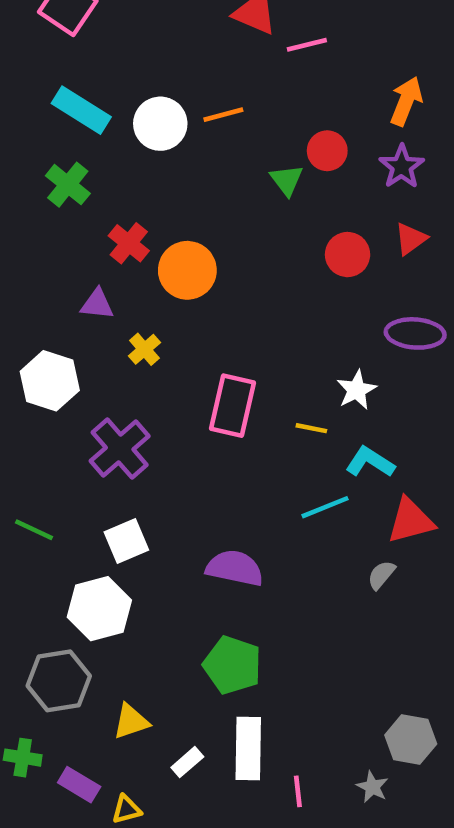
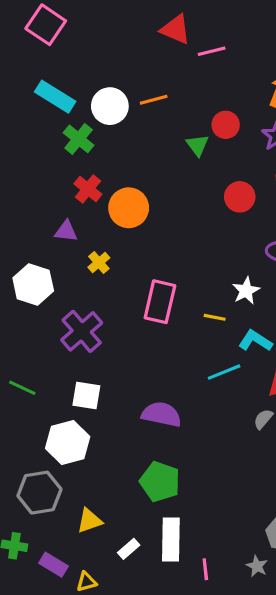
green cross: (68, 185) -> (79, 139), moved
white square: (126, 541) -> (86, 396), turned 32

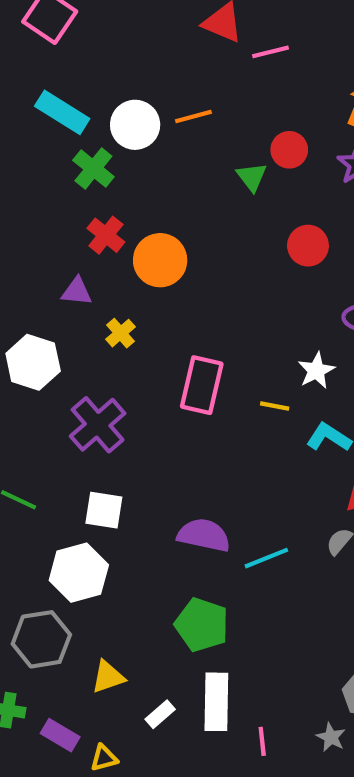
cyan line: (224, 372) -> (266, 558), moved

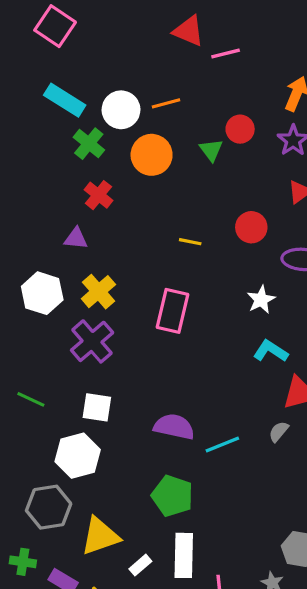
red circle: (308, 246) -> (251, 227), moved
orange circle: (160, 260) -> (152, 155), moved
yellow cross: (121, 333) -> (98, 292), moved, size x1.5
yellow line: (275, 406) -> (190, 242), moved
yellow triangle: (108, 677) -> (100, 536), size x1.5

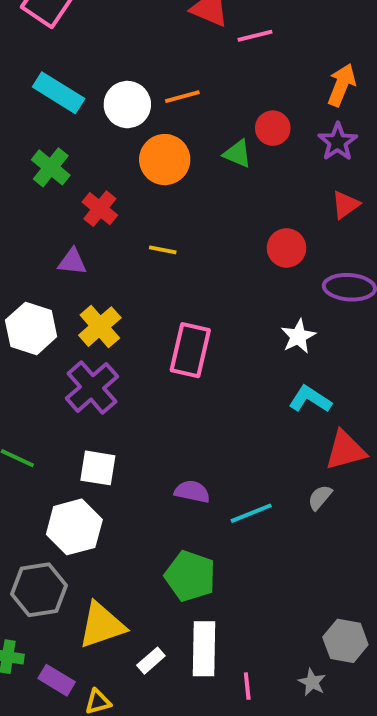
green cross: (89, 144) -> (51, 167), moved
green triangle: (211, 150) -> (237, 154), turned -30
yellow line: (190, 242) -> (163, 250), moved
purple semicircle: (174, 427) -> (192, 492), size x0.7

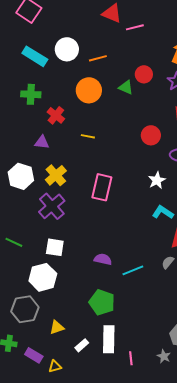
white circle: (127, 105) -> (67, 49), moved
green cross: (51, 167) -> (31, 94), turned -36
yellow triangle: (102, 625) -> (57, 327), size x0.6

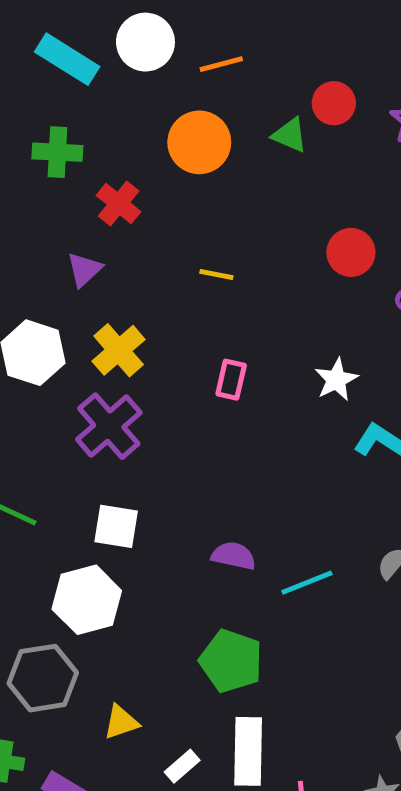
yellow line: (88, 136) -> (216, 274), moved
purple triangle: (42, 142) -> (84, 270), turned -49
white star: (157, 180) -> (336, 380), moved
pink rectangle: (102, 187) -> (231, 380), size x0.6

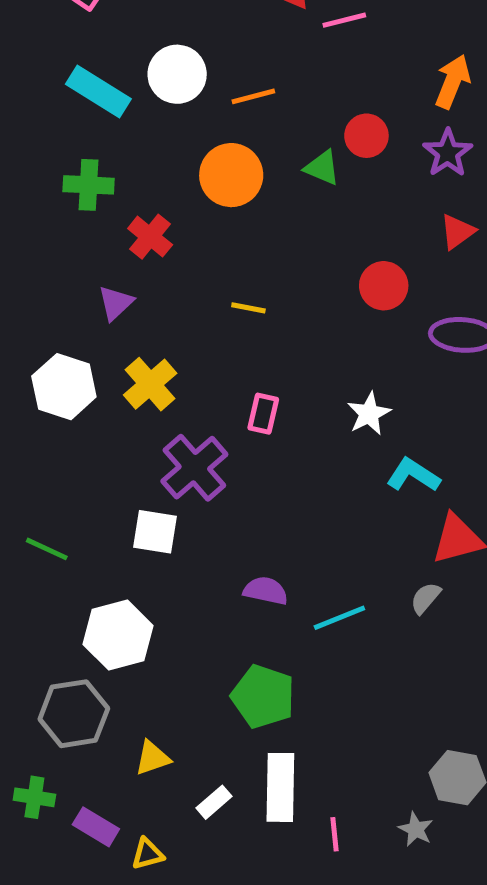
purple cross: (109, 426) -> (194, 468), moved
white square: (116, 526) -> (155, 532), moved

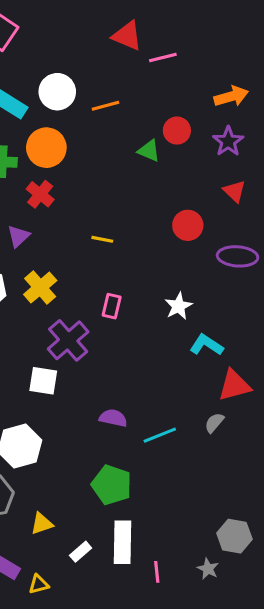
orange arrow: (453, 82) -> (231, 96), turned 52
orange circle: (231, 175) -> (46, 148), moved
red triangle: (457, 232) -> (234, 191), turned -40

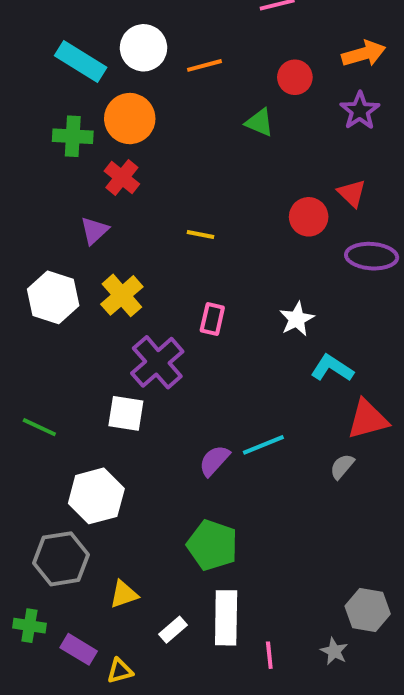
red circle: (177, 131) -> (295, 77), moved
red triangle: (234, 191) -> (352, 193), moved
purple semicircle: (113, 418) -> (214, 461), turned -60
cyan line: (160, 435) -> (263, 445), moved

